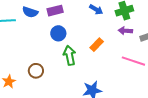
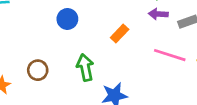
green arrow: (70, 55) -> (85, 67), moved

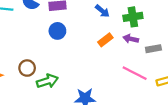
orange rectangle: (120, 34) -> (105, 40), moved
green arrow: (85, 67) -> (47, 81), moved, turned 75

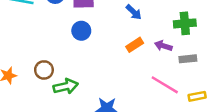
green cross: (133, 17) -> (185, 23), moved

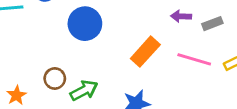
blue circle: (81, 31) -> (85, 24), size x1.5
orange rectangle: (135, 45) -> (145, 52), moved, size x1.5

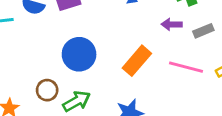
blue circle: (85, 24) -> (79, 54), moved

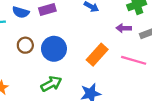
brown circle: (47, 90) -> (25, 45), moved

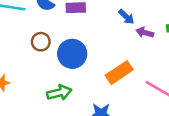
purple arrow: (124, 28) -> (145, 33), moved

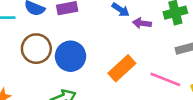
brown circle: (41, 42) -> (36, 49), size x1.5

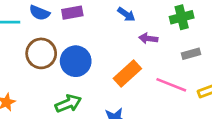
purple arrow: (142, 23) -> (148, 38), moved

